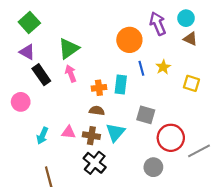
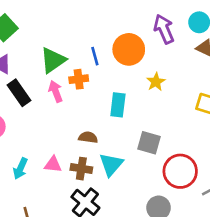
yellow star: (163, 67) -> (156, 82), moved
blue line: (141, 68) -> (95, 56), moved
orange cross: (99, 88) -> (79, 79), moved

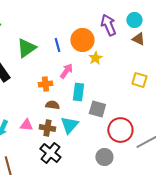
orange cross: (79, 79) -> (45, 84), moved
yellow star: (156, 82) -> (95, 58), moved
pink arrow: (56, 91) -> (66, 71), moved, turned 56
cyan rectangle: (118, 105) -> (78, 92), moved

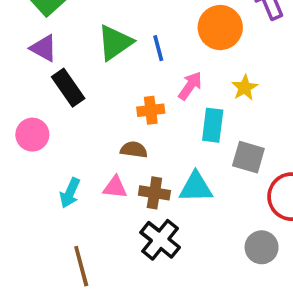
blue line: (57, 45) -> (158, 48), moved
yellow star: (95, 58) -> (245, 88), moved
brown semicircle: (52, 105) -> (134, 150), moved
cyan triangle: (69, 125) -> (196, 187), turned 48

